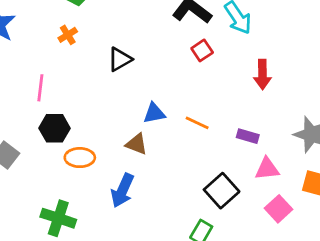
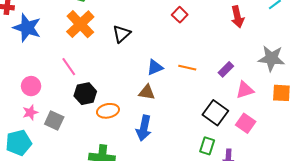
orange cross: (68, 35) -> (80, 24), size x2.0
red arrow: (262, 75) -> (238, 17), moved
pink line: (40, 88) -> (69, 67), turned -30
purple rectangle: (248, 136) -> (226, 69), turned -49
pink square: (278, 209) -> (246, 123), moved

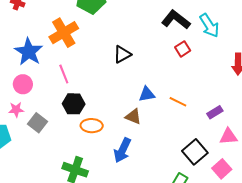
orange cross: (80, 24) -> (64, 33), moved
blue star: (27, 28) -> (29, 52), moved

